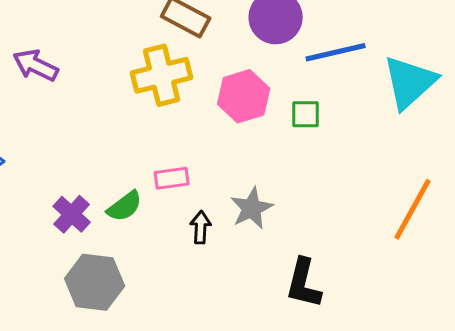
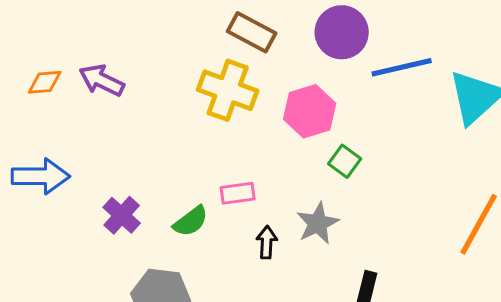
yellow cross: (162, 75) -> (228, 90), turned 34
green square: (306, 114) -> (345, 161), moved, turned 36
purple cross: (72, 214) -> (122, 215), moved

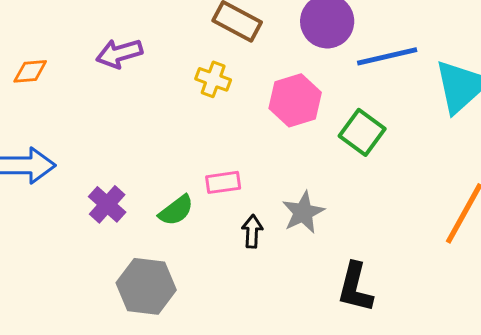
purple arrow: (102, 80) -> (119, 53), moved, turned -42
yellow cross: (228, 90) -> (213, 79), size x0.6
green square: (345, 161) -> (362, 132), moved, size x1.4

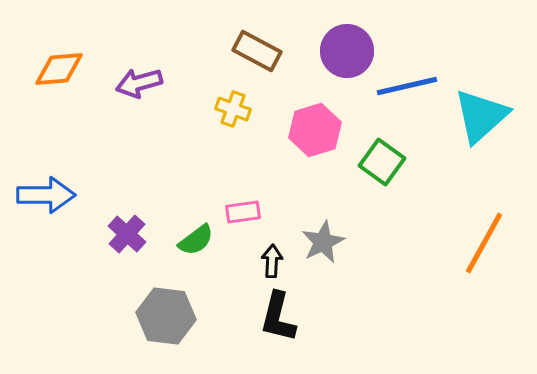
orange diamond: (30, 71) -> (59, 69), moved, size x1.4
black L-shape: (355, 287) -> (278, 317), moved

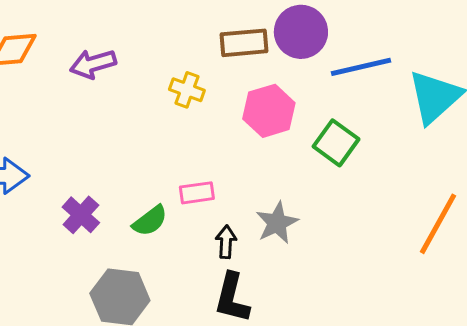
brown rectangle: (257, 51) -> (244, 43), moved, turned -33

